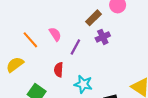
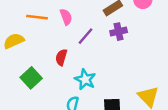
orange line: (30, 40) -> (37, 17), turned -54

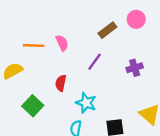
purple cross: (119, 32) -> (135, 68), moved
purple line: (85, 36) -> (95, 62), moved

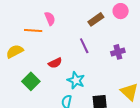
pink semicircle: (62, 43) -> (50, 19), moved
purple line: (95, 62) -> (84, 46), turned -63
red semicircle: (61, 83) -> (55, 63), turned -128

